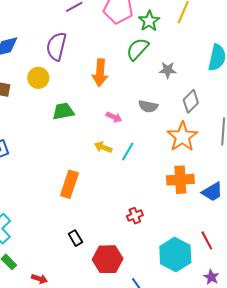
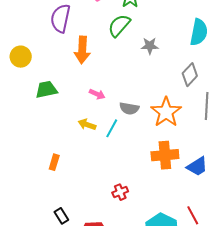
purple semicircle: (56, 46) -> (60, 18), moved
gray diamond: (191, 101) -> (190, 75), moved
gray semicircle: (148, 106) -> (129, 108), moved
orange rectangle: (69, 184) -> (54, 162), size x0.6

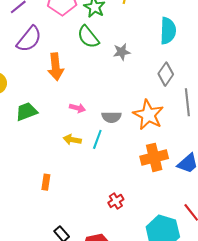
purple semicircle: (60, 18) -> (29, 39), turned -144
green semicircle: (119, 26) -> (88, 37), turned -70

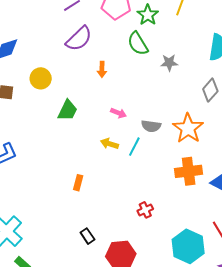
orange arrow: (56, 67) -> (102, 69), size x0.6
green trapezoid: (27, 112) -> (68, 110), turned 130

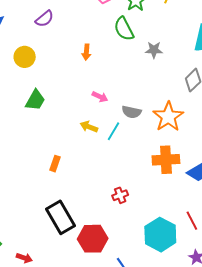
purple semicircle: (79, 39) -> (45, 19), moved, size x0.7
green trapezoid: (68, 110) -> (35, 100), moved
black rectangle: (87, 236) -> (61, 217), size x2.0

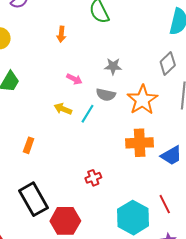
gray star: (154, 50) -> (113, 66), moved

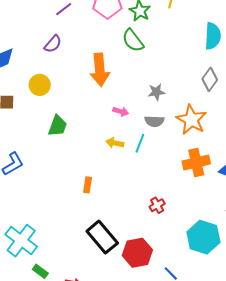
orange arrow: (61, 34) -> (100, 70), size x2.0

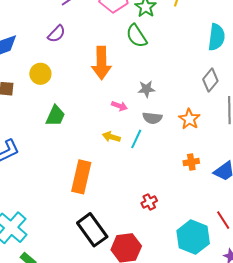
gray star: (156, 92) -> (146, 89), moved
orange star: (191, 120) -> (189, 119), size x0.7
orange cross: (196, 162) -> (191, 162), size x0.6
orange rectangle: (88, 185) -> (81, 177), size x2.0

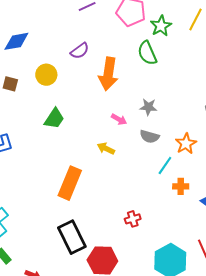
purple semicircle: (57, 34) -> (80, 51), moved
cyan line: (136, 139) -> (165, 165), moved

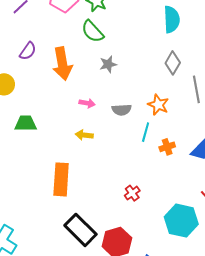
gray star: (148, 107) -> (108, 64), moved
green trapezoid: (54, 119) -> (26, 123), turned -105

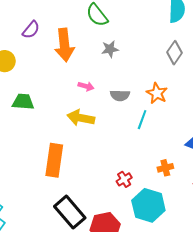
yellow arrow: (84, 135) -> (81, 118), size x1.5
orange cross: (167, 147) -> (165, 168), moved
cyan hexagon: (181, 221) -> (148, 205), moved

